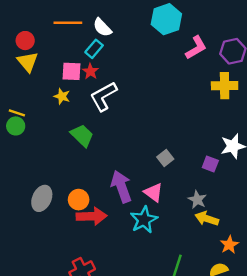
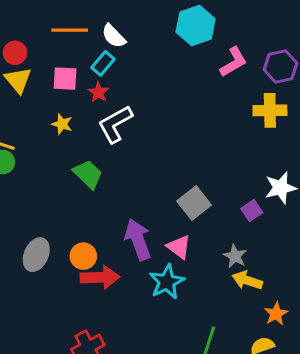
pink square: (71, 71) -> (65, 79), moved
gray square: (165, 158) -> (194, 203), size x1.5
purple square: (210, 164) -> (252, 211), turned 35

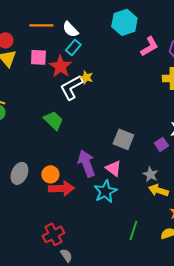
cyan rectangle: (103, 63) -> (73, 47), moved
red star: (98, 92) -> (60, 66), size x1.6
yellow star: (62, 124) -> (86, 77), moved
gray square: (194, 203) -> (123, 139), turned -30

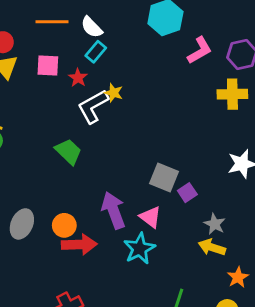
red star: (60, 66) -> (78, 78), size x0.6
purple square: (161, 144) -> (187, 193), moved
gray star: (150, 174) -> (215, 224), moved

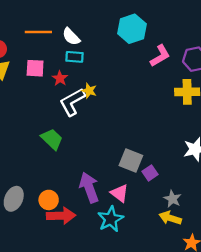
cyan rectangle: (96, 52) -> (75, 57), turned 54

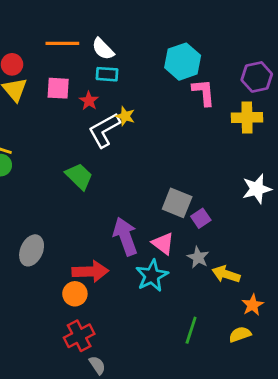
cyan hexagon: (132, 29) -> (183, 62), moved
pink L-shape: (160, 56) -> (204, 92), moved, turned -65
gray star: (173, 199) -> (198, 257), moved
orange circle: (49, 200) -> (75, 294), moved

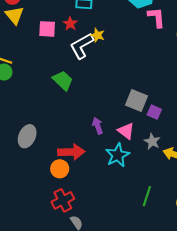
pink square: (58, 88) -> (47, 29), moved
purple square: (201, 218) -> (154, 112), turned -32
purple arrow: (125, 236) -> (98, 126), size x0.6

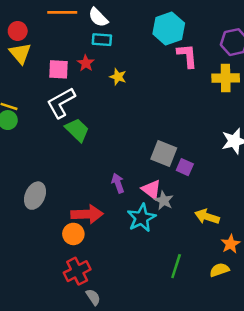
white L-shape: (82, 46) -> (61, 103), moved
gray star: (152, 141) -> (164, 201), moved

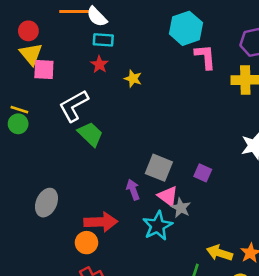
white semicircle: (98, 17) -> (97, 17), moved
cyan rectangle: (102, 40) -> (103, 40), moved
pink square: (59, 69) -> (44, 70), moved
gray square: (164, 154) -> (159, 168), moved
yellow arrow: (207, 217) -> (219, 253), moved

